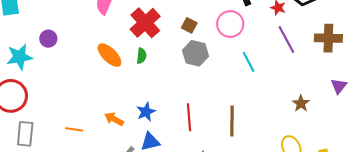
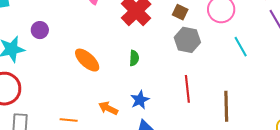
orange ellipse: (109, 55) -> (87, 60), moved
green semicircle: (141, 56) -> (134, 58), moved
red line: (189, 117) -> (187, 89), moved

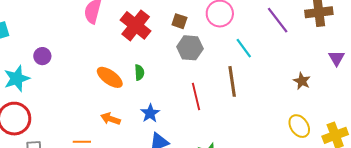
orange ellipse: (87, 60) -> (110, 77), moved
brown line: (226, 106) -> (232, 81), moved
orange arrow: (108, 108) -> (111, 119), moved

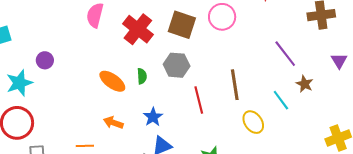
purple line: (278, 20) -> (285, 54), moved
brown square: (179, 21) -> (182, 25), size x1.8
gray hexagon: (190, 48) -> (177, 65), moved
cyan line: (244, 48) -> (281, 100), moved
yellow ellipse: (299, 126) -> (253, 122), moved

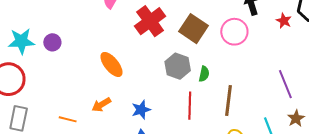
purple circle: (45, 60) -> (52, 42), moved
green semicircle: (142, 76) -> (204, 74), moved
orange arrow: (113, 123) -> (101, 105), turned -66

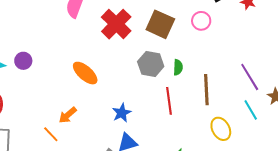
pink circle: (234, 32) -> (201, 21), size x0.7
purple line: (285, 84) -> (250, 77), moved
orange arrow: (101, 105) -> (68, 115), moved
orange line: (68, 119) -> (51, 134), turned 42

